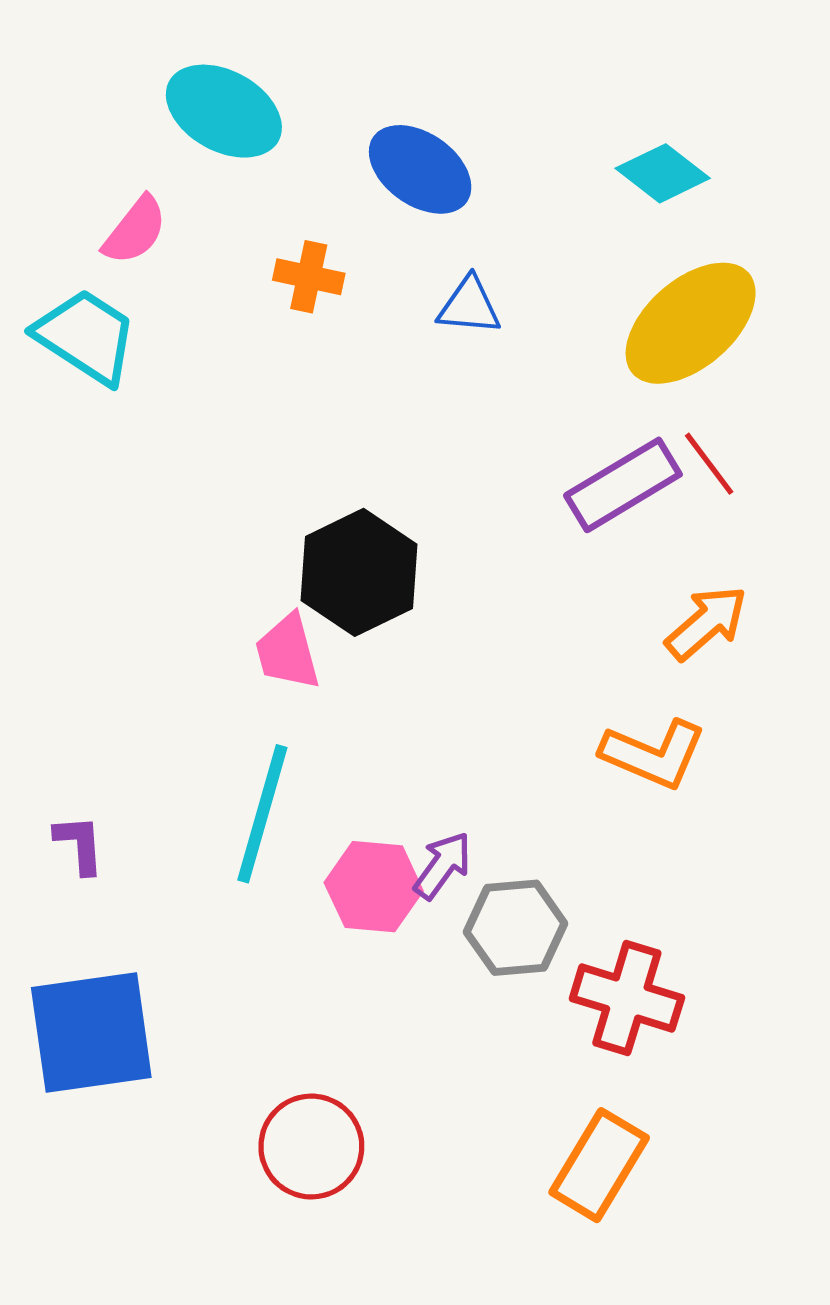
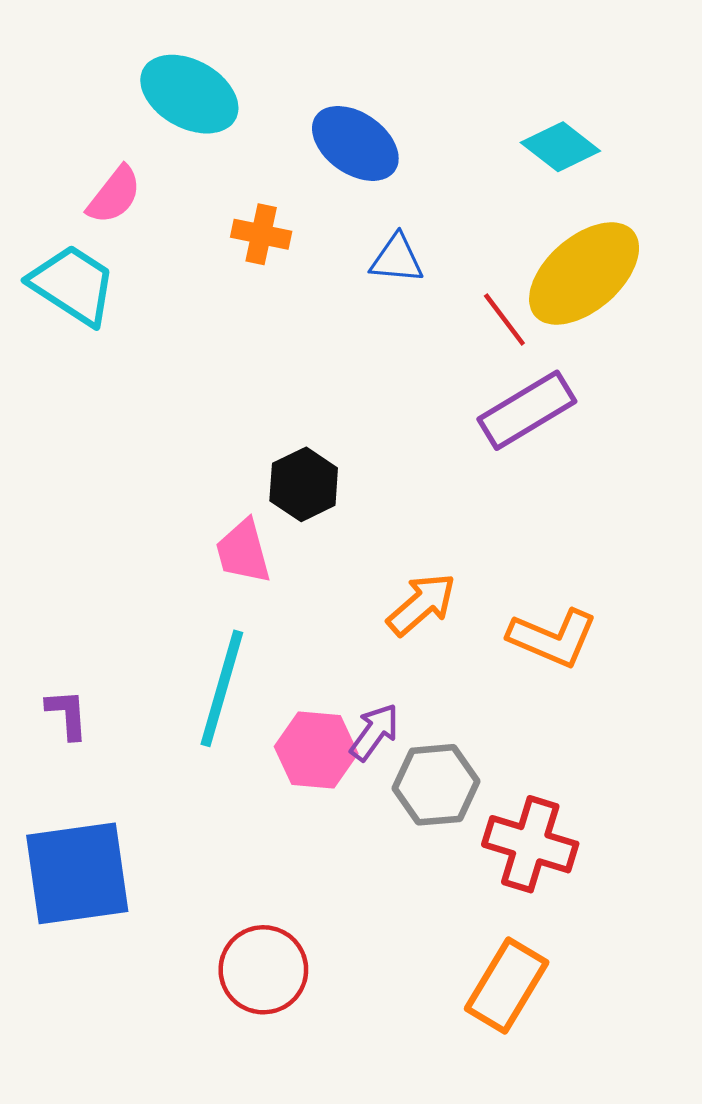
red line: (709, 464) -> (504, 319), moved
black hexagon: (359, 572) -> (304, 484), size x0.7
orange arrow: (706, 623) -> (421, 604), moved

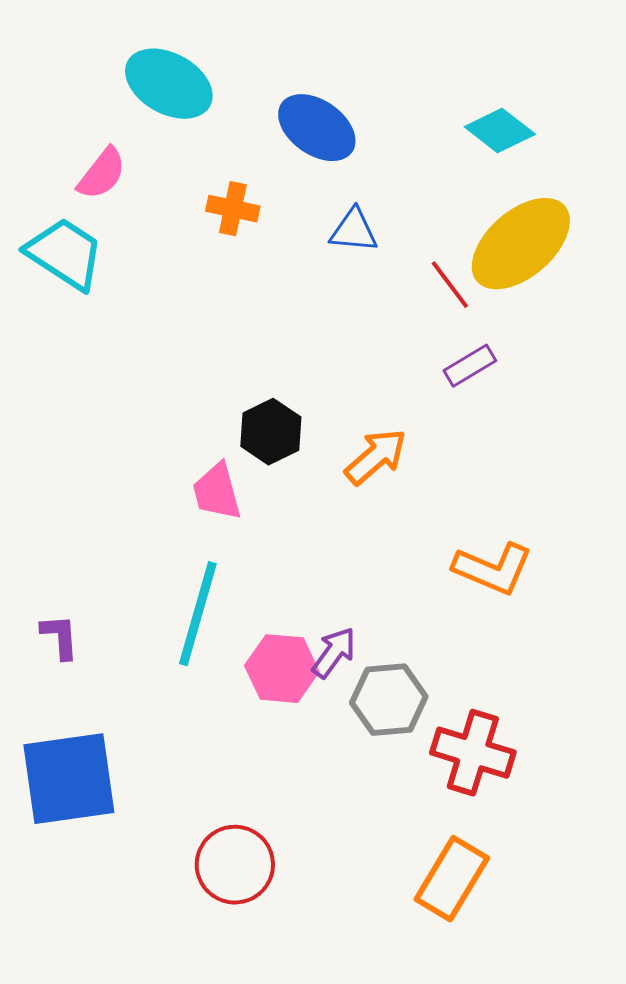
purple rectangle: (527, 410) -> (470, 366), size x0.6
orange arrow: (421, 604) -> (376, 457), moved

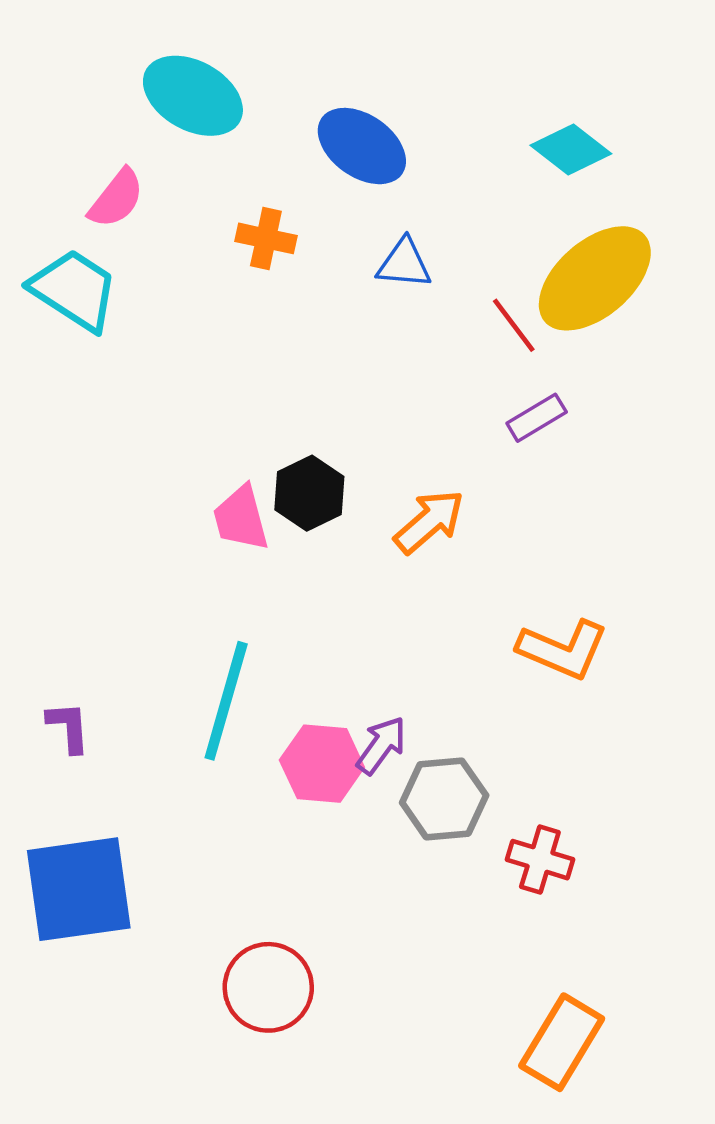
pink trapezoid: (217, 492) -> (241, 518), moved
red cross: (473, 753) -> (540, 860), size x0.7
orange rectangle: (452, 879) -> (562, 1042), moved

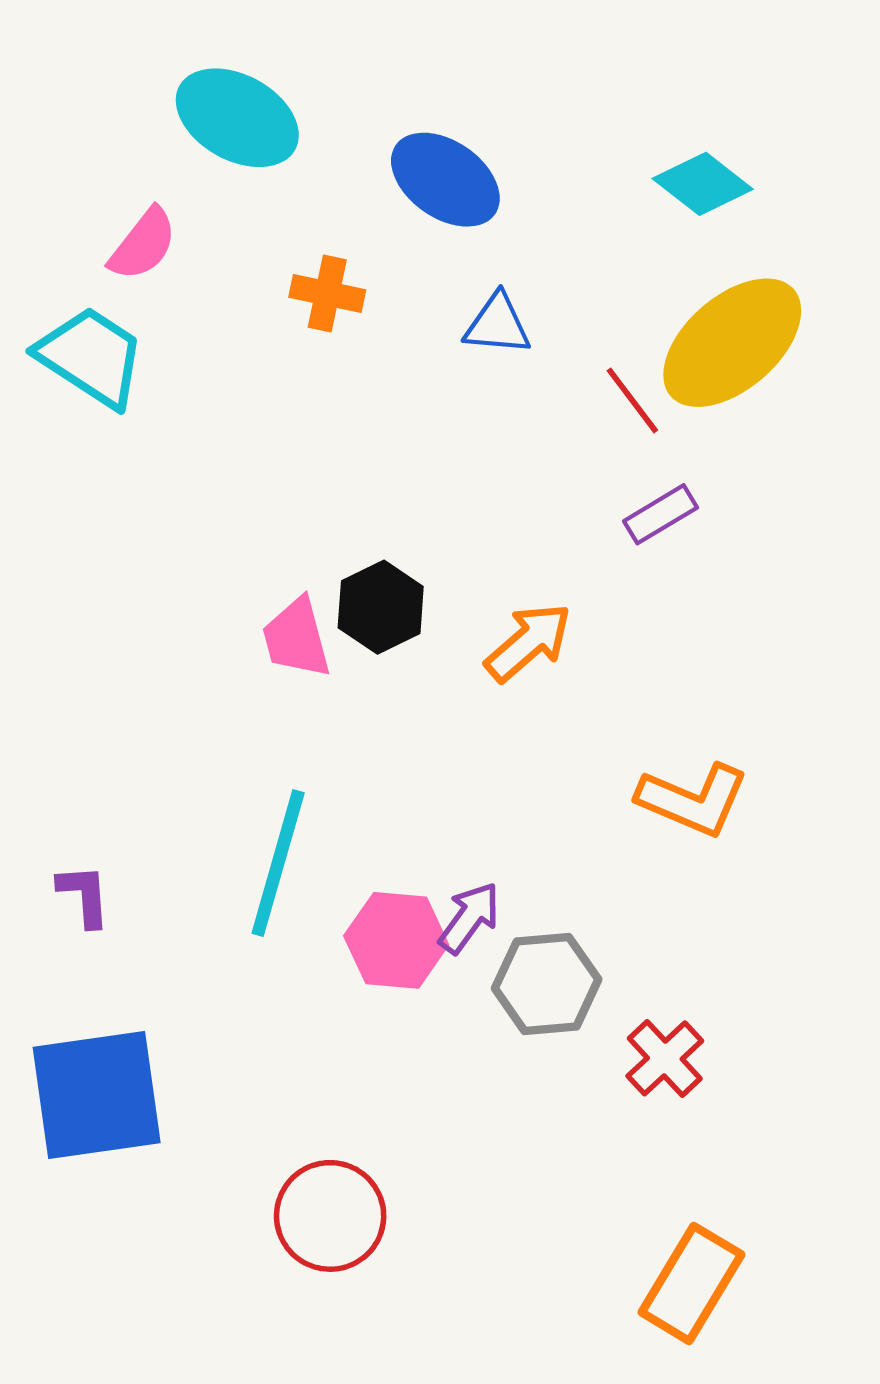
red cross: (540, 860) -> (665, 1058), turned 30

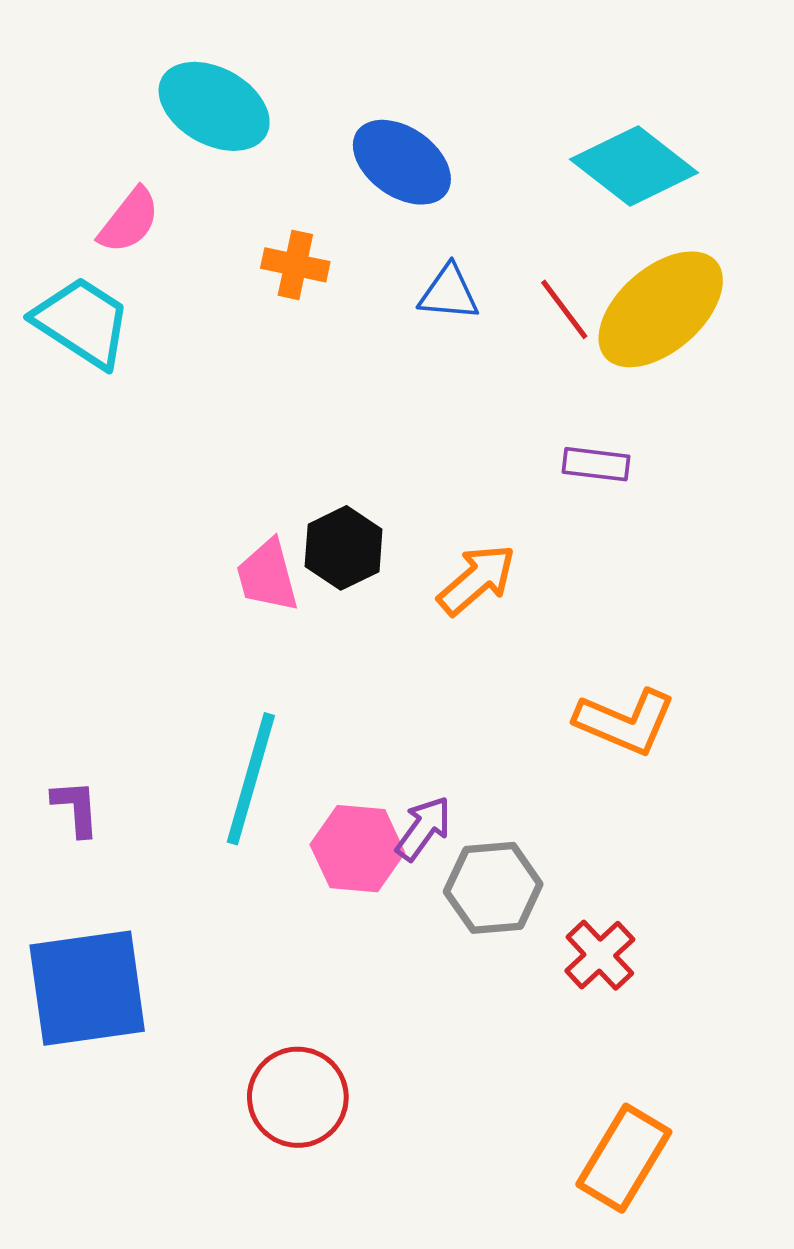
cyan diamond: (703, 184) -> (634, 166), size x1.4
red line: (632, 400) -> (564, 309), moved
purple rectangle: (661, 514) -> (596, 464), turned 38

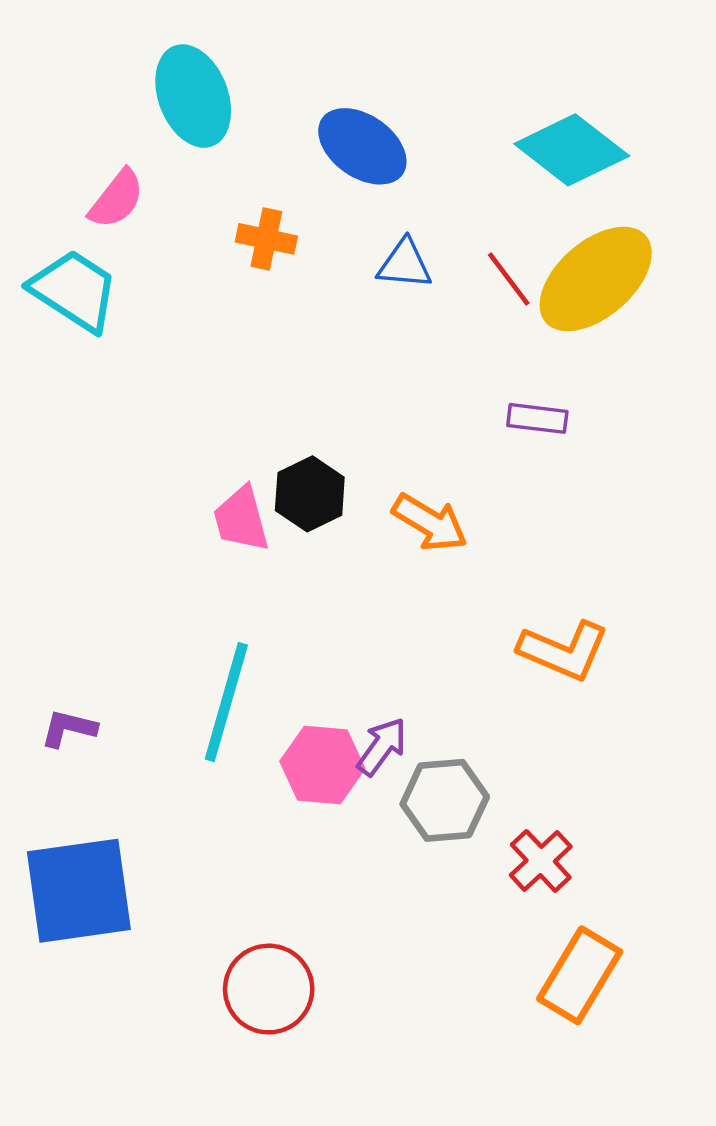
cyan ellipse: (214, 106) -> (193, 96), turned 40
orange arrow: (477, 580) -> (430, 523), turned 72
purple L-shape: (76, 808) -> (69, 728), turned -72
orange rectangle: (624, 1158) -> (580, 975), moved

